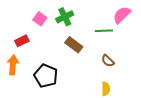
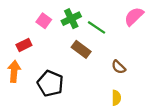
green line: (104, 31) -> (97, 27), moved, turned 36

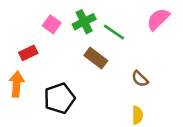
black pentagon: (50, 83) -> (59, 98), turned 30

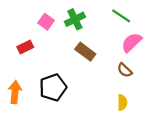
pink semicircle: (158, 19) -> (132, 42), moved
green line: (114, 32) -> (121, 16), moved
orange arrow: (17, 84) -> (15, 92), moved

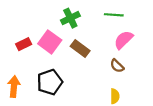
green line: (121, 16) -> (114, 15), turned -30
pink square: (46, 22) -> (50, 42), moved, size x1.5

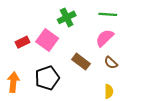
pink semicircle: (124, 40) -> (105, 38), moved
brown rectangle: (80, 48) -> (81, 62), moved

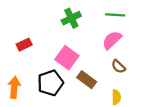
pink square: (47, 40) -> (67, 58), moved
brown rectangle: (81, 62) -> (87, 80), moved

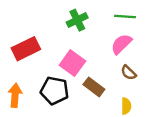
red rectangle: (24, 45) -> (26, 49), size x1.6
black pentagon: (50, 83) -> (55, 91), turned 30

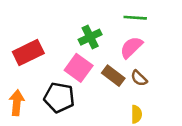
green cross: (77, 20) -> (90, 37), moved
brown rectangle: (94, 87) -> (113, 76), moved

